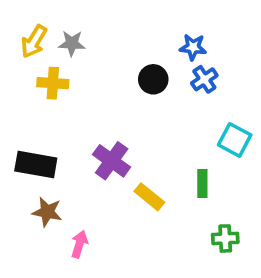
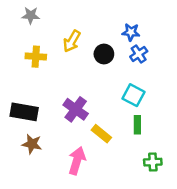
yellow arrow: (34, 41) -> (72, 41), moved
gray star: (72, 43) -> (31, 15), moved
cyan square: (235, 140) -> (134, 95), moved
pink arrow: (79, 244) -> (77, 161), moved, size x1.5

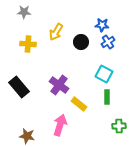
black rectangle: (24, 112) -> (19, 87), turned 40
brown star: (32, 144) -> (27, 136), moved

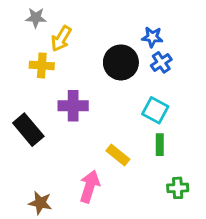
yellow arrow: (56, 32) -> (61, 39), moved
black circle: (81, 42) -> (121, 62), size x1.5
purple cross: (59, 85) -> (73, 106), moved, turned -36

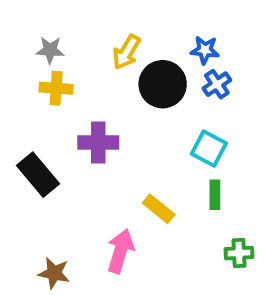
gray star: (36, 18) -> (50, 50), moved
yellow arrow: (61, 39) -> (126, 52), moved

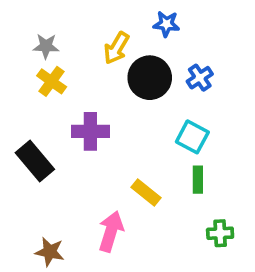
blue star: (205, 50) -> (166, 24), moved
yellow cross: (56, 88) -> (52, 81), turned 32

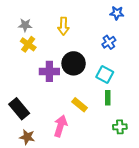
blue star: (166, 24) -> (117, 13), moved
yellow arrow: (116, 48) -> (63, 26), turned -30
black circle: (150, 78) -> (74, 63), moved
black rectangle: (35, 161) -> (19, 109), moved

